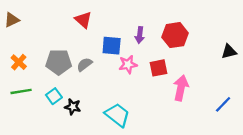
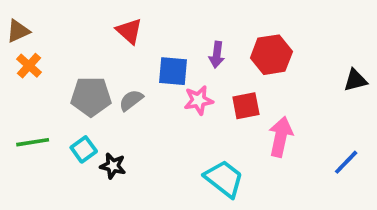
orange cross: (19, 62) -> (29, 66), moved
cyan trapezoid: (117, 115) -> (224, 179), moved

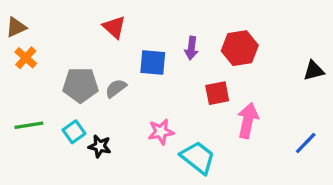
pink star: (199, 100) -> (161, 132), moved

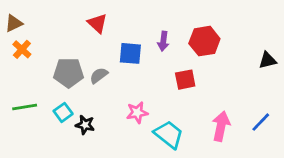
pink arrow: (248, 120) -> (221, 126), moved

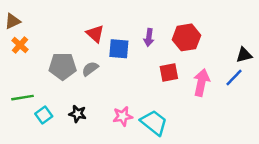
red triangle: (97, 23) -> (95, 34), moved
cyan square: (63, 112) -> (44, 115), moved
pink star: (137, 112) -> (123, 116), moved
blue line: (261, 122) -> (234, 78), moved
pink arrow: (221, 126) -> (201, 83), moved

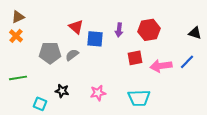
brown triangle: (13, 21) -> (18, 17), moved
black triangle: (244, 55) -> (195, 33), moved, turned 32
pink arrow: (201, 83) -> (161, 66), turned -110
cyan square: (44, 115) -> (40, 104), moved, turned -32
cyan trapezoid: (154, 123) -> (139, 98), moved, turned 140

